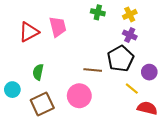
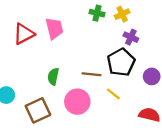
yellow cross: (130, 14) -> (122, 14), moved
green semicircle: (38, 72) -> (53, 76), moved
yellow line: (132, 89) -> (113, 94), moved

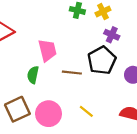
pink trapezoid: (54, 28) -> (47, 50), moved
yellow line: (113, 94) -> (86, 111), moved
pink circle: (77, 102) -> (49, 114), moved

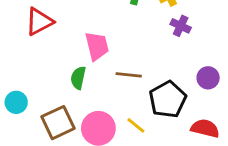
black pentagon: (102, 60) -> (168, 99), moved
yellow line: (86, 111) -> (136, 125), moved

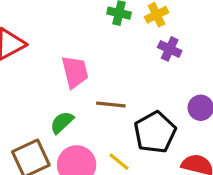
green semicircle: (78, 78) -> (62, 122), moved, turned 35

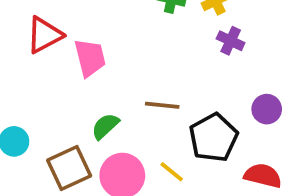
pink trapezoid: (75, 72) -> (90, 58), moved

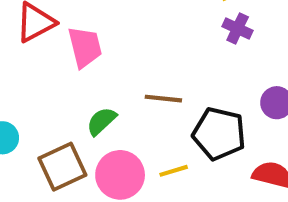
black pentagon: (213, 138) -> (219, 134), turned -30
yellow line: (172, 172) -> (174, 171), turned -56

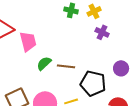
green semicircle: (101, 121) -> (44, 63), moved

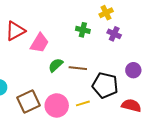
green cross: (71, 10) -> (83, 30), moved
pink trapezoid: (28, 41) -> (40, 43), turned 45

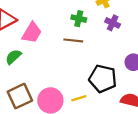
green semicircle: (56, 65) -> (13, 57), moved
brown line: (78, 68) -> (73, 40), moved

